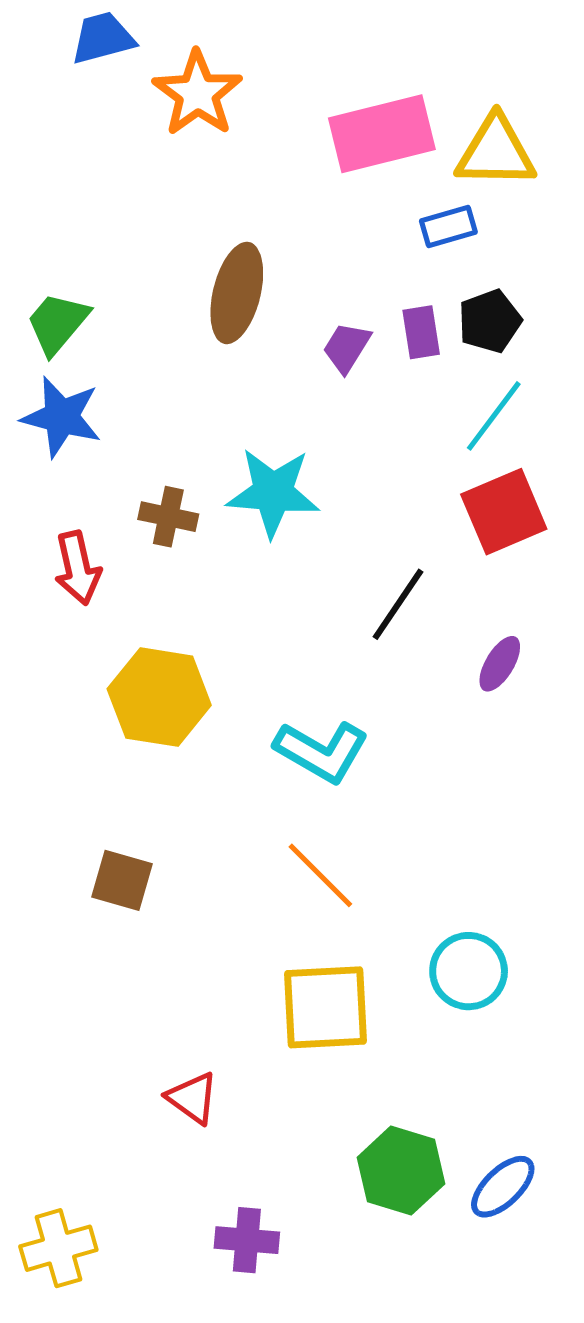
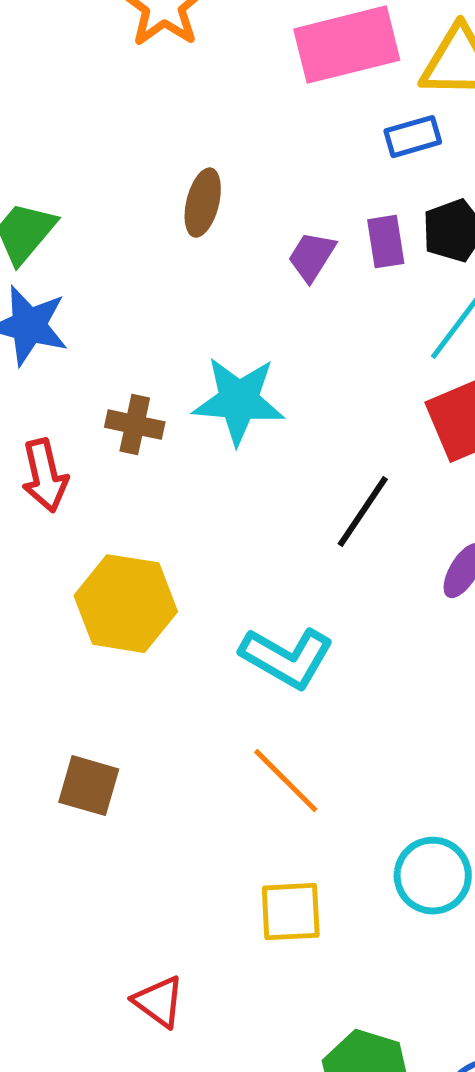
brown ellipse: (237, 293) -> (203, 203), size x0.7
yellow square: (325, 1007) -> (291, 912), size x0.7

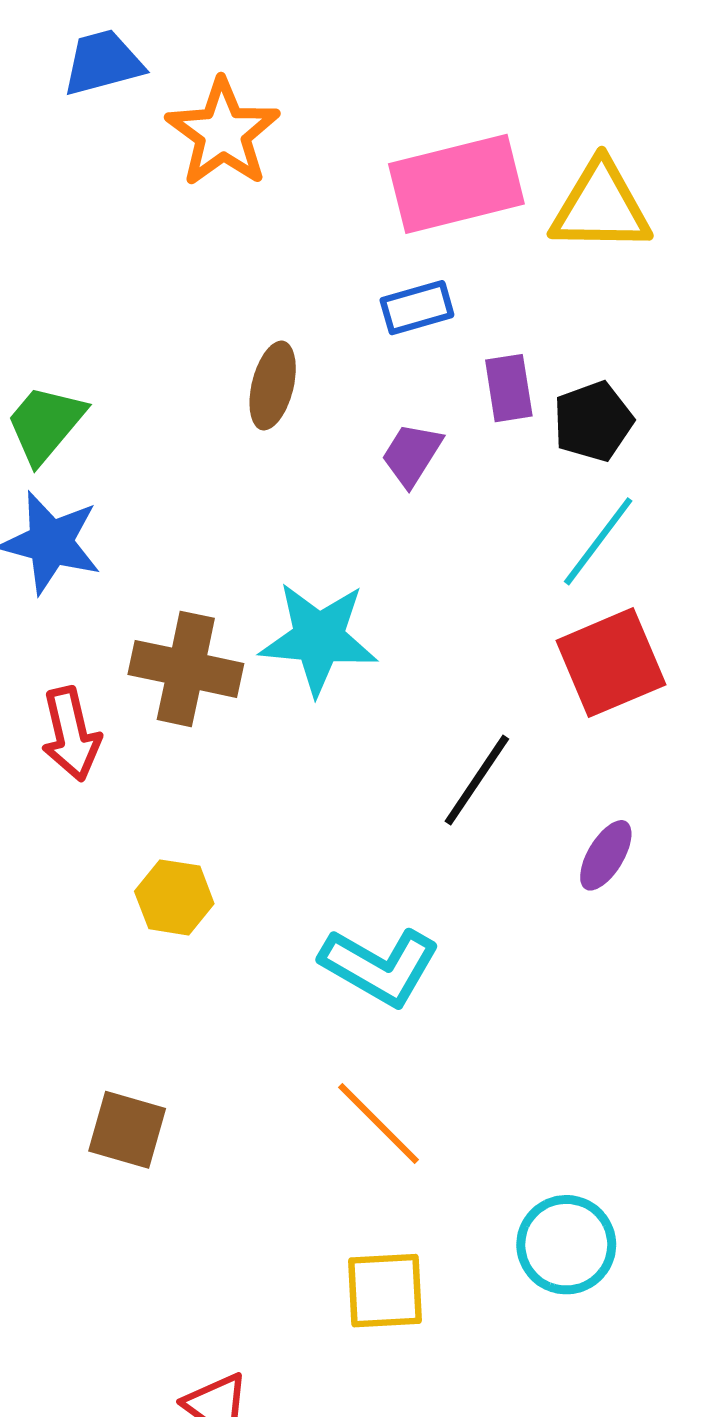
blue rectangle: (413, 137) -> (417, 308), moved
purple rectangle: (386, 242) -> (509, 388), moved
brown cross: (135, 425) -> (186, 669), size x1.5
yellow hexagon: (126, 604) -> (174, 897), size x0.6

